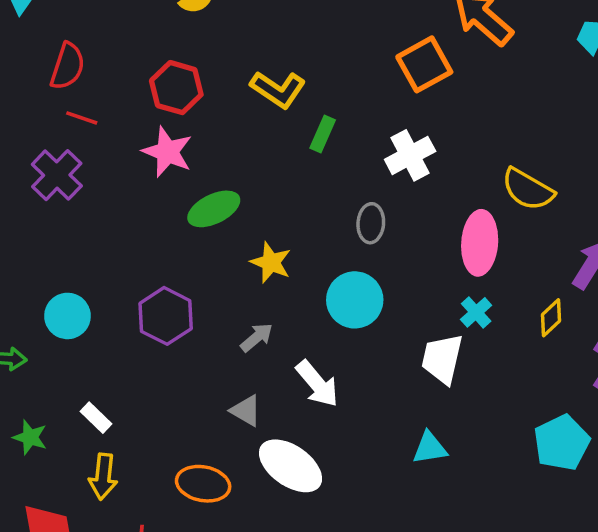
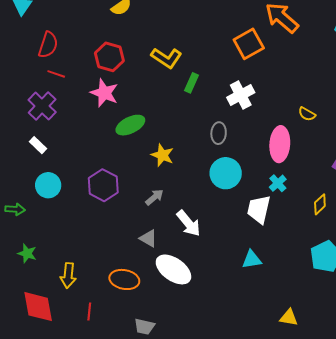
yellow semicircle: (528, 189) -> (307, 114), size x0.6
cyan circle: (355, 300) -> (226, 173), moved
yellow diamond: (551, 318) -> (320, 204), moved
white rectangle: (96, 418) -> (38, 145), moved

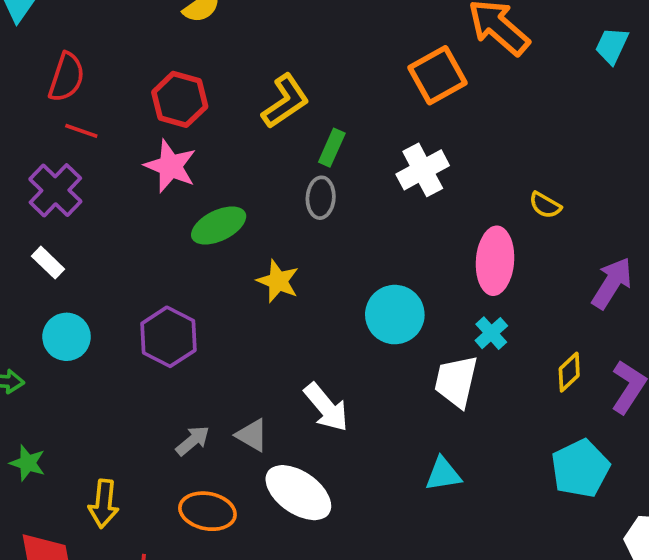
yellow L-shape: (166, 58) -> (285, 101), turned -68
gray ellipse: (219, 133) -> (321, 198), moved
gray arrow: (154, 197) -> (193, 441), moved

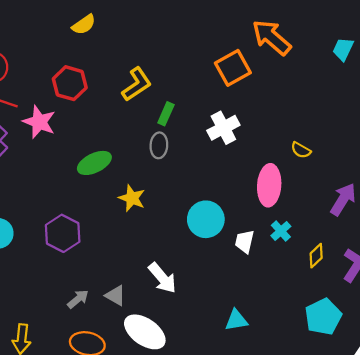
pink star: (170, 166) -> (39, 122), moved
cyan cross: (491, 333) -> (281, 231), moved
white trapezoid: (456, 381) -> (245, 242), moved, size x0.7

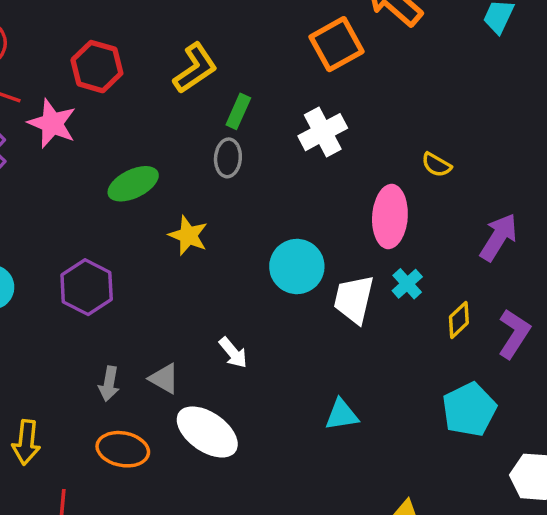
white trapezoid: (245, 242) -> (354, 299), size x1.4
white arrow: (162, 278) -> (233, 353), size x0.7
gray arrow: (78, 299) -> (109, 384), turned 140

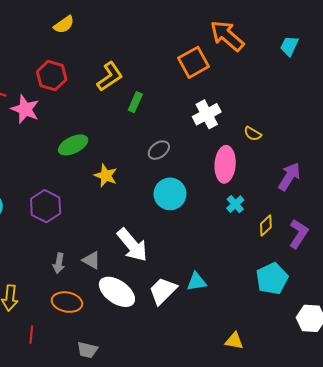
white cross: (323, 132) -> (207, 114), moved
gray ellipse: (228, 158) -> (159, 150), moved, turned 50
white trapezoid: (354, 299) -> (163, 291), moved, turned 32
white arrow: (233, 353) -> (132, 245), size x1.8

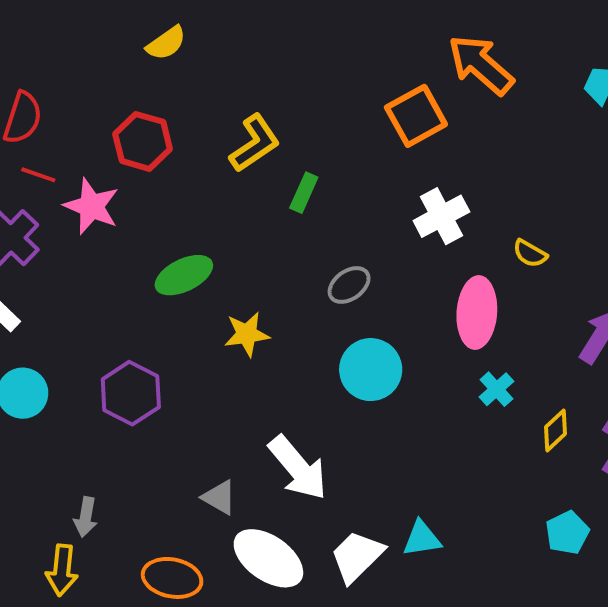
yellow star: (106, 176) -> (247, 334), turned -30
gray arrow: (59, 263) -> (86, 517), moved
cyan pentagon: (272, 279) -> (567, 533), size x0.7

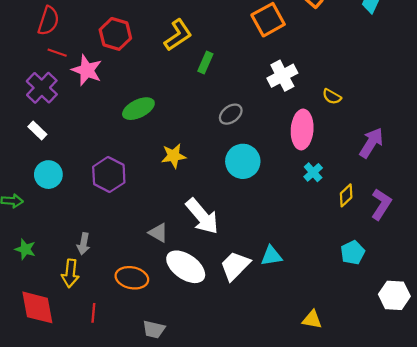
yellow star: (247, 334) -> (174, 156), moved

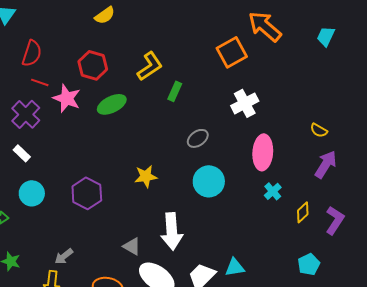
yellow semicircle: (332, 97) -> (319, 130), moved
green ellipse: (138, 109) -> (112, 104), moved
white arrow: (202, 216) -> (172, 231), turned 36
gray arrow: (84, 244) -> (64, 256), turned 42

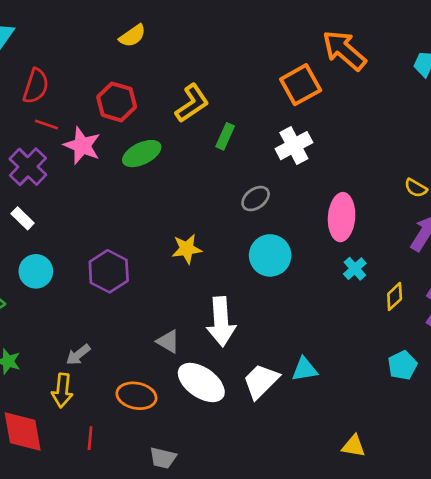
white cross: (245, 103) -> (294, 146), moved

